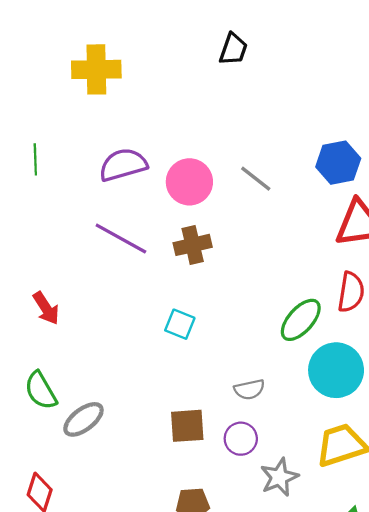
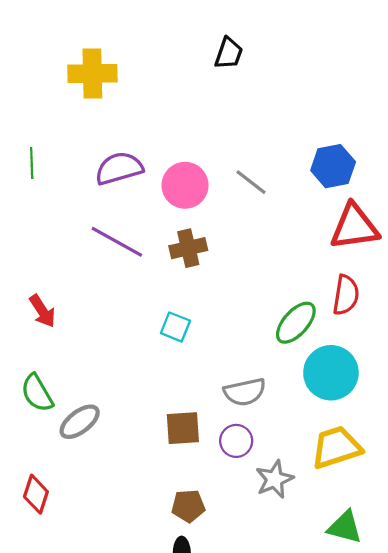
gray semicircle: (249, 389) -> (245, 392), size x1.4

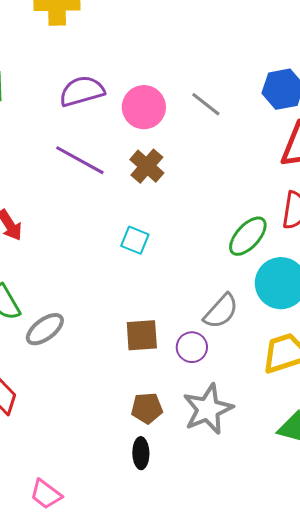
brown cross: (188, 248) -> (147, 166), turned -36
gray semicircle: (245, 392) -> (221, 311), moved, turned -36
gray star: (275, 479) -> (208, 409), moved, size x1.4

